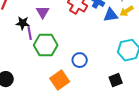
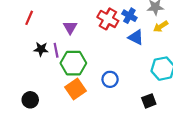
blue triangle: (111, 15) -> (136, 37), moved, turned 35
black star: (23, 23) -> (41, 49), moved
orange square: (60, 80) -> (76, 89), moved

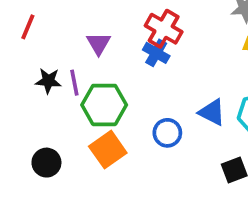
blue cross: (129, 16) -> (156, 53), moved
blue triangle: (136, 37) -> (212, 112), moved
black circle: (30, 100) -> (46, 163), moved

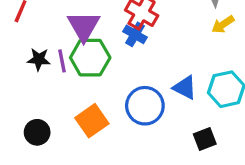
purple triangle: (99, 44) -> (84, 26), size x1.5
green hexagon: (104, 105) -> (90, 58), moved
blue circle: (167, 133) -> (145, 106), size x1.5

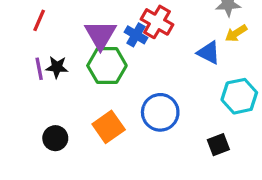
blue cross: (135, 34) -> (136, 35), moved
purple line: (62, 61) -> (39, 69), moved
blue triangle: (185, 87) -> (209, 53), moved

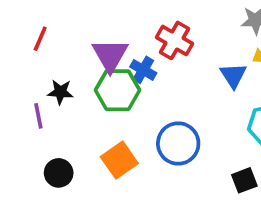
blue cross: (136, 35) -> (143, 70), moved
blue triangle: (209, 53) -> (233, 75), turned 30
purple line: (39, 69) -> (38, 116), moved

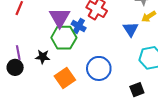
black star: (60, 92) -> (43, 57), moved
black circle: (59, 173) -> (15, 67), moved

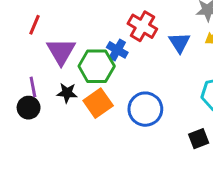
purple triangle: (60, 18) -> (61, 51), moved
blue triangle: (131, 29) -> (179, 43), moved
orange square: (65, 78) -> (98, 103), moved

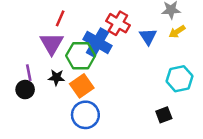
red line: (34, 25) -> (60, 18), moved
blue cross: (117, 50) -> (97, 42), size x1.6
blue circle: (145, 109) -> (85, 115), moved

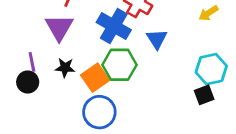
blue triangle: (148, 36) -> (157, 39), moved
green hexagon: (81, 56) -> (119, 65), moved
black square: (164, 115) -> (204, 95), moved

